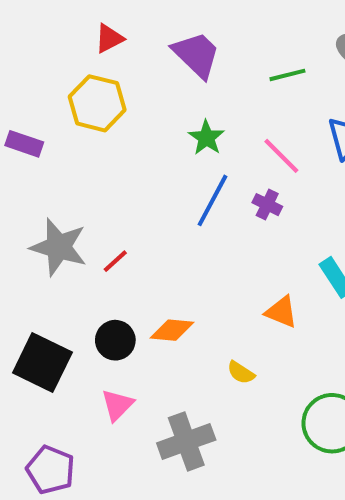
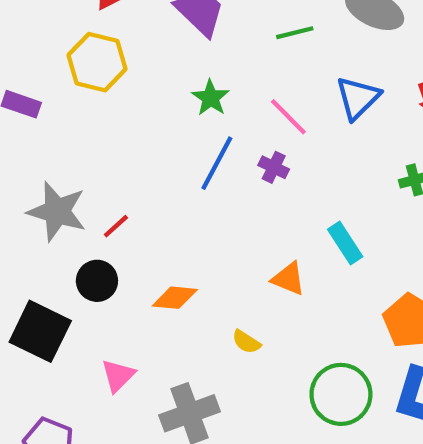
black circle: (115, 340) -> (97, 281), moved

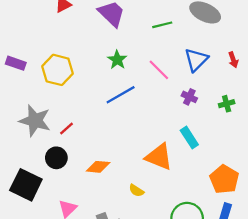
yellow hexagon: (97, 62) -> (57, 70), moved
blue line: (217, 163) -> (121, 95), turned 32
purple cross: (274, 167) -> (189, 97), moved
orange triangle: (288, 279) -> (159, 157), size x1.5

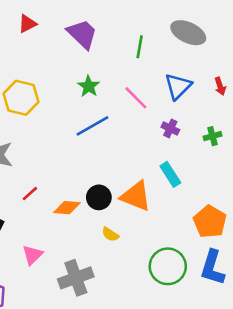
green line: (162, 25) -> (140, 47), turned -66
red line: (66, 129) -> (30, 194), moved
black circle: (56, 158) -> (99, 197), moved

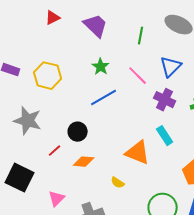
purple cross: (170, 128) -> (165, 100), size x1.5
black circle: (99, 197) -> (78, 132), moved

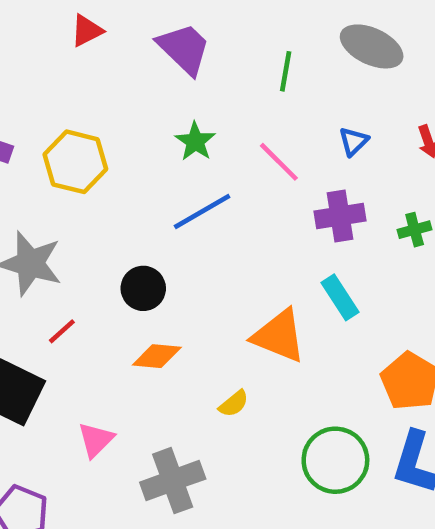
blue triangle: (171, 67) -> (354, 141), size x0.6
purple cross: (165, 100) -> (340, 216), turned -35
red line: (55, 151) -> (62, 331), moved
yellow semicircle: (118, 183) -> (234, 404), turned -72

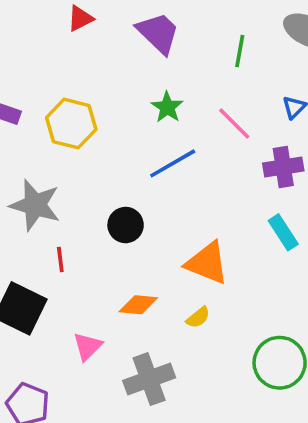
red line: (62, 331) -> (60, 259), turned -55
orange triangle: (279, 336) -> (207, 263), moved
orange diamond: (157, 356) -> (138, 305), moved

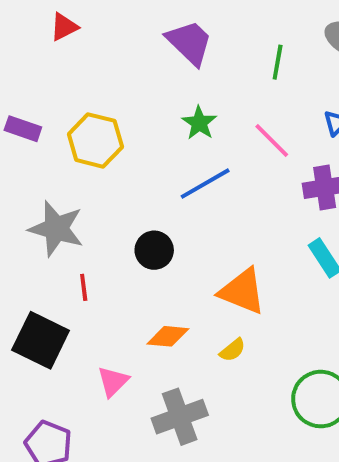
red triangle: (80, 18) -> (64, 27), moved

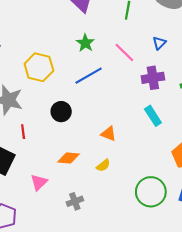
yellow hexagon: (95, 140) -> (39, 67), moved
orange triangle: (242, 291) -> (109, 134), size x0.6
gray cross: (180, 417) -> (75, 201), size x0.6

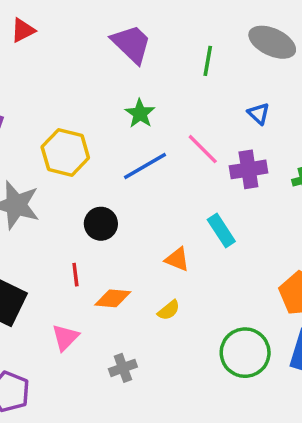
blue triangle: (159, 43) -> (259, 113), turned -32
pink line: (124, 52) -> (203, 149), moved
cyan rectangle: (153, 116) -> (221, 230), moved
red line: (23, 132) -> (75, 275), moved

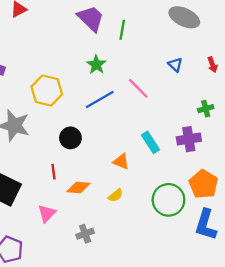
green line: (208, 61) -> (122, 30), moved
purple cross: (248, 169) -> (189, 139), moved
green circle: (245, 353) -> (168, 200), moved

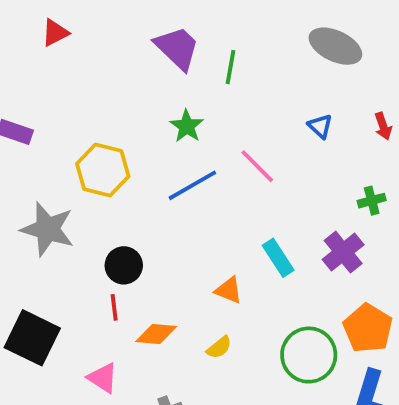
black circle: (70, 138) -> (124, 265), moved
purple cross: (189, 139) -> (343, 252), turned -30
pink triangle: (47, 213) -> (103, 378), turned -42

